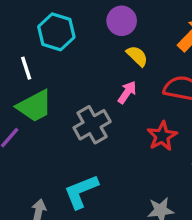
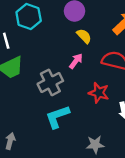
red star: (162, 136) -> (99, 93), turned -30
cyan L-shape: (81, 191) -> (57, 117), moved

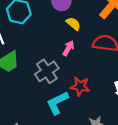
red star: (99, 93) -> (80, 86), moved

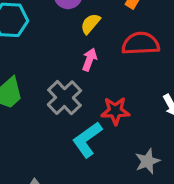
yellow semicircle: (73, 24) -> (90, 24), turned -80

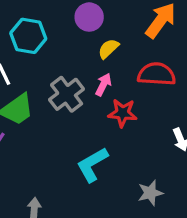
gray cross: (64, 98) -> (67, 94), moved
red star: (115, 111) -> (123, 113), moved

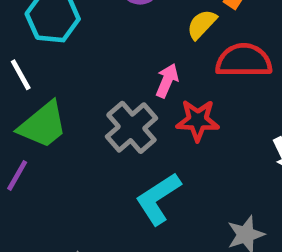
yellow semicircle: (108, 49) -> (202, 24), moved
gray cross: (67, 94) -> (131, 127), moved

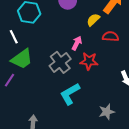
red semicircle: (244, 60) -> (110, 36), size x0.7

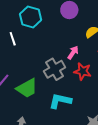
green trapezoid: (22, 59) -> (27, 88), moved
cyan L-shape: (70, 94) -> (60, 101), turned 35

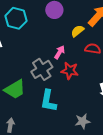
cyan L-shape: (60, 101) -> (48, 101), turned -90

